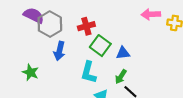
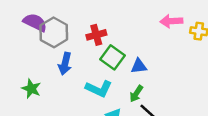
cyan L-shape: (88, 72) -> (99, 89), turned -80

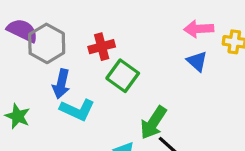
blue triangle: (139, 66) -> (197, 61), moved, turned 49
cyan L-shape: (99, 89) -> (77, 110), moved
green arrow: (136, 94) -> (153, 123), size x1.5

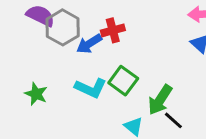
green square: (123, 76) -> (123, 81), moved
blue arrow: (61, 84) -> (89, 44), moved, turned 45

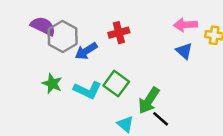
red cross: (113, 30) -> (119, 33), moved
green star: (36, 94) -> (52, 84), moved

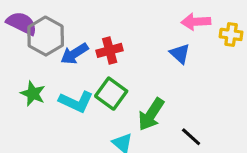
red cross: (119, 33) -> (110, 50), moved
blue triangle: (184, 51) -> (180, 54), moved
black line: (161, 119) -> (191, 137), moved

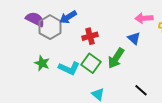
blue arrow: (74, 54) -> (68, 17), moved
green arrow: (151, 114) -> (116, 58), moved

